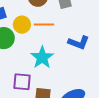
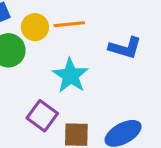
purple square: (22, 82) -> (42, 116), turned 36

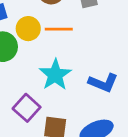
blue L-shape: (125, 48) -> (103, 83), moved

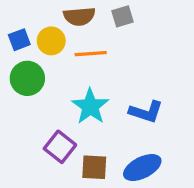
yellow circle: (28, 29) -> (51, 41), moved

